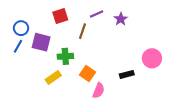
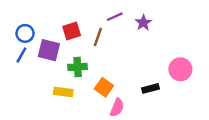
red square: (60, 16) -> (72, 31), moved
yellow rectangle: (53, 77) -> (63, 92), turned 42

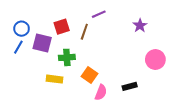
purple star: (143, 23) -> (140, 26), moved
black rectangle: (151, 88) -> (130, 86), moved

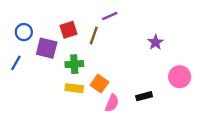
purple star: (140, 26) -> (156, 42), moved
blue line: (18, 47) -> (16, 63), moved
pink circle: (155, 60) -> (180, 77), moved
yellow rectangle: (54, 79) -> (74, 88), moved

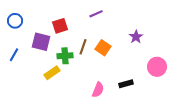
blue circle: (24, 32) -> (15, 21), moved
brown line: (94, 35) -> (83, 47), moved
orange square: (99, 84) -> (103, 48), moved
yellow rectangle: (74, 88) -> (52, 73), moved, turned -42

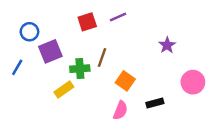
blue circle: (15, 21) -> (29, 32), moved
red square: (60, 26) -> (87, 22), moved
purple square: (41, 42) -> (50, 51), turned -36
orange square: (103, 48) -> (125, 81), moved

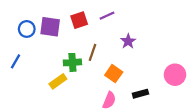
purple star: (167, 45) -> (128, 41), moved
purple square: (50, 51) -> (50, 27), moved, turned 30

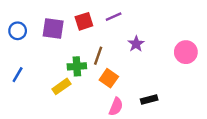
blue circle: (27, 29) -> (18, 31), moved
blue line: (16, 61) -> (18, 75), moved
orange square: (114, 74) -> (109, 78), moved
pink circle: (175, 75) -> (186, 52), moved

